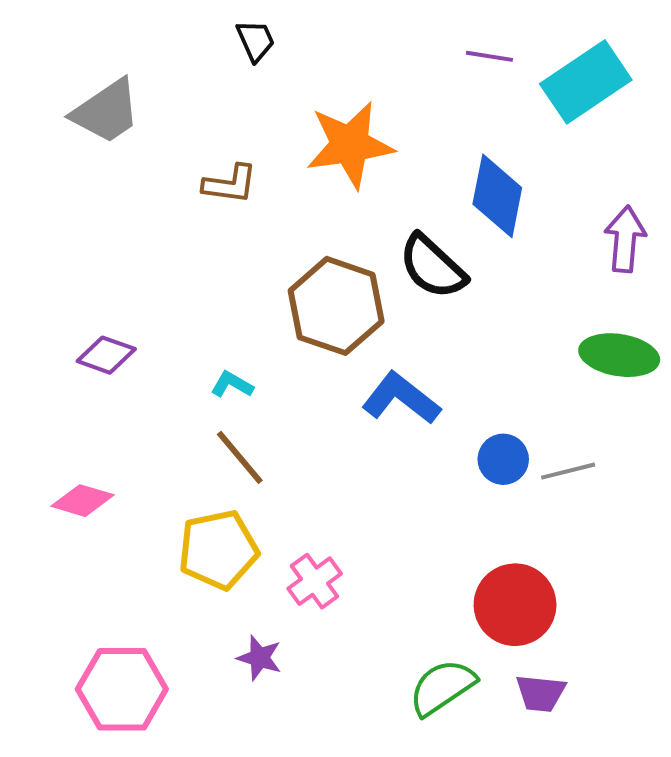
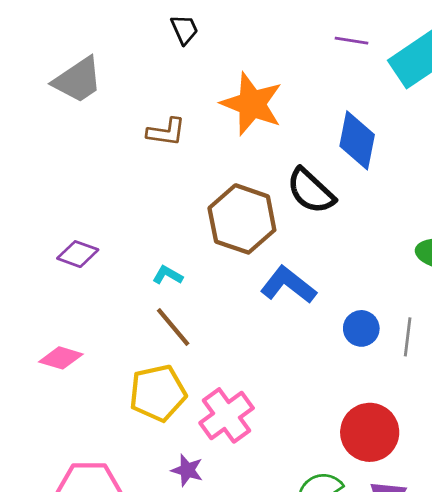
orange star: (350, 145) -> (252, 104), turned 30
gray line: (568, 471) -> (408, 337), turned -69
pink cross: (315, 581) -> (227, 415), size x1.4

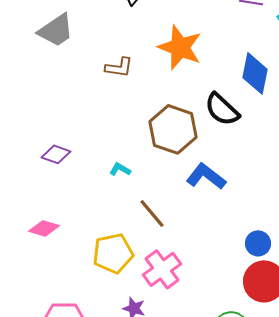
brown line: (173, 327) -> (152, 213), moved
blue circle: (361, 328) -> (258, 243), moved

